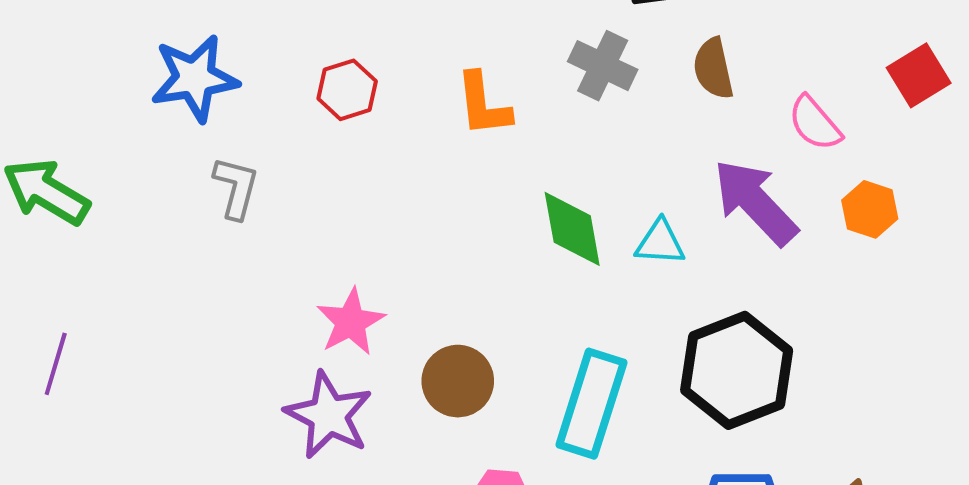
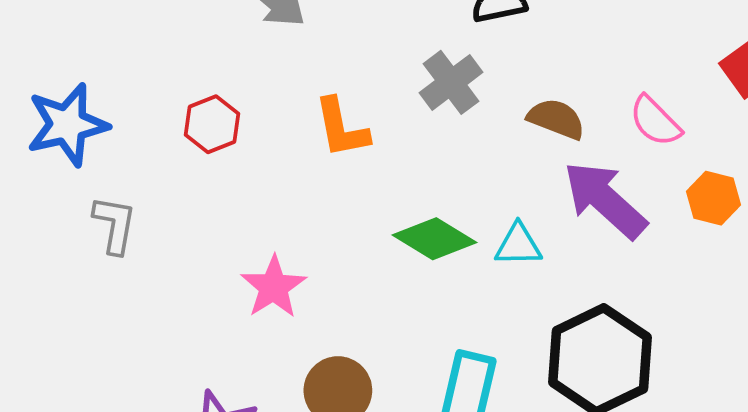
gray cross: (603, 66) -> (451, 82), turned 32
brown semicircle: (713, 69) -> (556, 119), moved, turned 128
green diamond: (572, 229) -> (434, 239), turned -44
pink star: (351, 322) -> (274, 287), moved

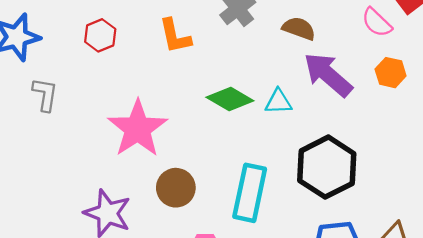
pink semicircle: (655, 121) -> (377, 22), moved
pink star: (274, 287) -> (138, 129), size x1.6

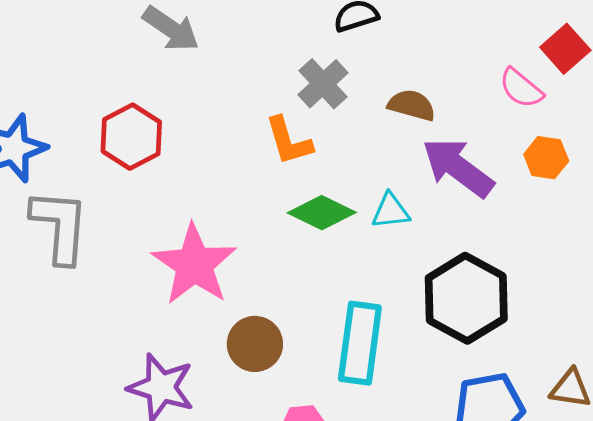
red hexagon: (100, 35) -> (131, 137), size x1.4
orange L-shape: (175, 36) -> (289, 141), moved
gray L-shape: (45, 94) -> (60, 226), size x1.6

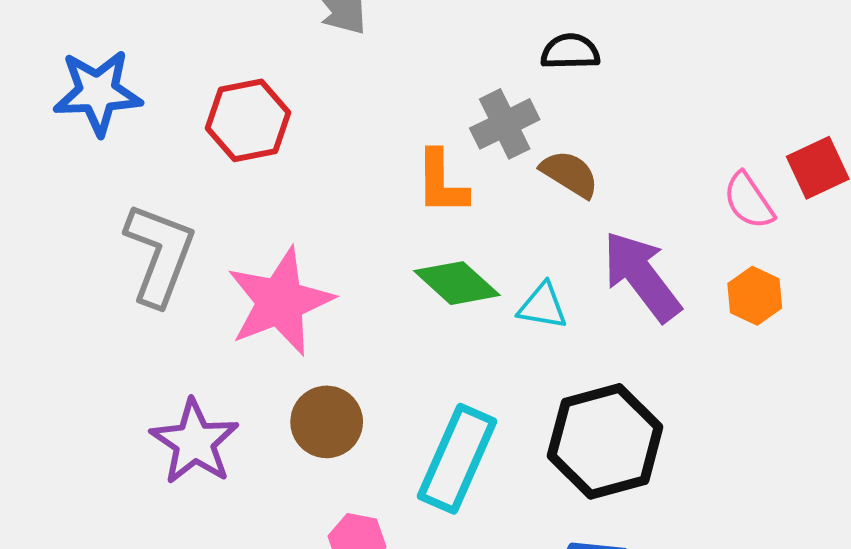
brown semicircle: (412, 105) -> (570, 174), moved
gray L-shape: (60, 226) -> (160, 254), moved

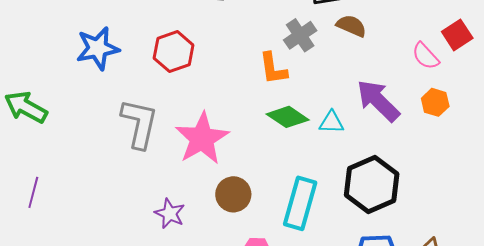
brown semicircle: (570, 174) -> (351, 26), moved
purple star: (195, 442) -> (170, 213), size x0.7

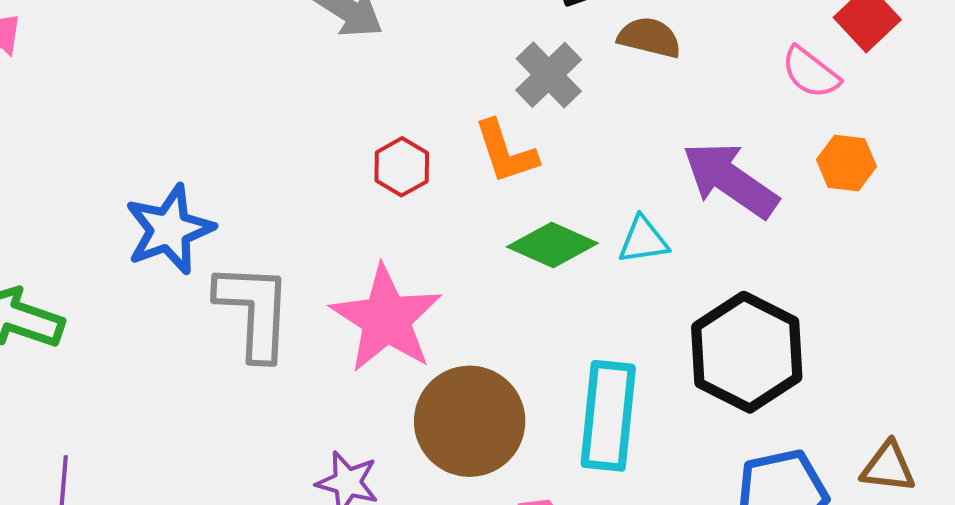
blue star: (98, 48) -> (169, 229), moved
red hexagon: (174, 52) -> (402, 167), moved, size x0.7
brown circle: (233, 194) -> (470, 421), size x1.5

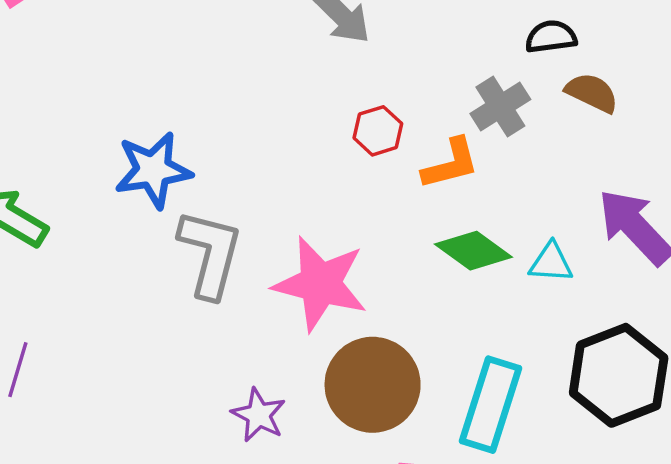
orange L-shape: (506, 152) -> (450, 164), turned -98
red hexagon: (402, 167) -> (378, 131), moved
pink star: (386, 319) -> (320, 284), turned -30

